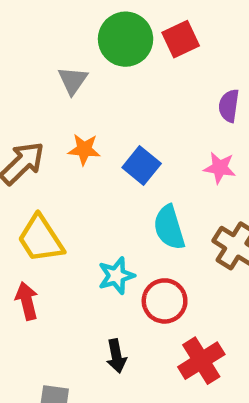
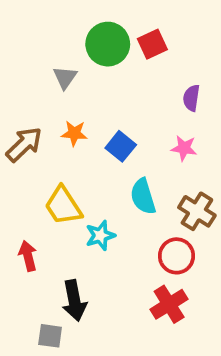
yellow trapezoid: (41, 239) -> (63, 206), moved
red circle: (165, 301) -> (176, 256), moved
black arrow: (116, 356) -> (74, 301), moved, size x1.5

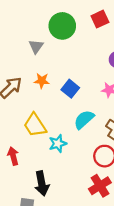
red square: (152, 44) -> (100, 19), moved
cyan semicircle: (143, 196) -> (84, 120), turned 65

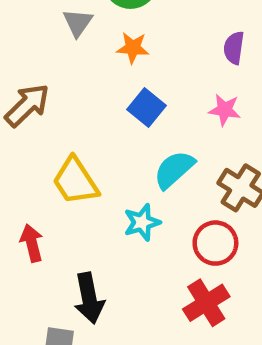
orange star: (42, 81) -> (133, 48), moved
cyan star: (58, 144) -> (142, 222), moved

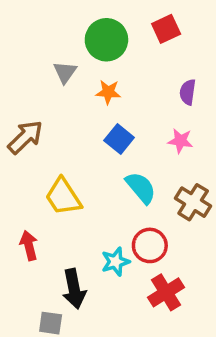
cyan semicircle: (174, 170) -> (141, 188), turned 92
cyan star: (142, 222) -> (115, 262), moved
red circle: (215, 243) -> (150, 245), moved

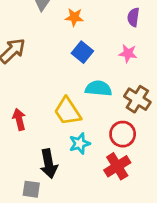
cyan semicircle: (141, 188) -> (98, 88), turned -45
yellow trapezoid: (63, 197) -> (68, 111), moved
red arrow: (29, 245) -> (19, 119), moved
red circle: (150, 245) -> (123, 134), moved

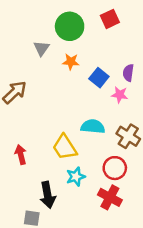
purple semicircle: (133, 17) -> (128, 73), moved
blue square: (82, 52) -> (99, 78), moved
red cross: (117, 166) -> (110, 197), turned -30

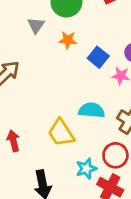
cyan star: (76, 177) -> (86, 169), moved

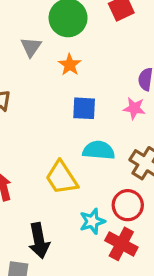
orange star: (68, 40) -> (70, 65), turned 30
blue square: (98, 57) -> (84, 108), moved, turned -36

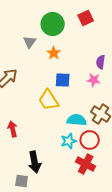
cyan semicircle: (99, 150) -> (77, 120), moved
yellow trapezoid: (62, 178) -> (49, 100), moved
cyan star: (92, 221) -> (69, 141), moved

